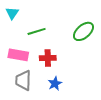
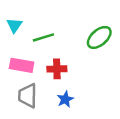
cyan triangle: (12, 13) -> (14, 25), moved

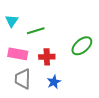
green ellipse: (99, 37) -> (82, 46), moved

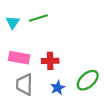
green line: (36, 31) -> (38, 18), moved
green ellipse: (82, 46) -> (88, 80), moved

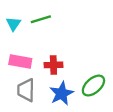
blue star: (58, 88) -> (61, 94), size x1.5

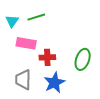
pink rectangle: (20, 62) -> (26, 43), moved
green ellipse: (93, 86) -> (83, 59), moved, turned -30

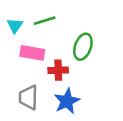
green ellipse: (83, 59) -> (83, 47), moved

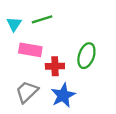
green ellipse: (83, 47) -> (86, 56), moved
gray trapezoid: (28, 97) -> (27, 92), turned 45

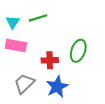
pink rectangle: (30, 50) -> (16, 45), moved

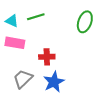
cyan triangle: (13, 22) -> (12, 21), turned -40
green ellipse: (78, 51) -> (85, 22), moved

